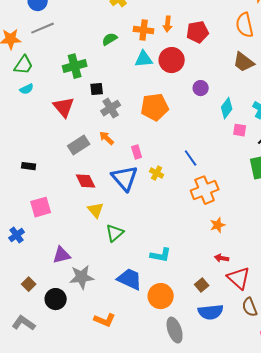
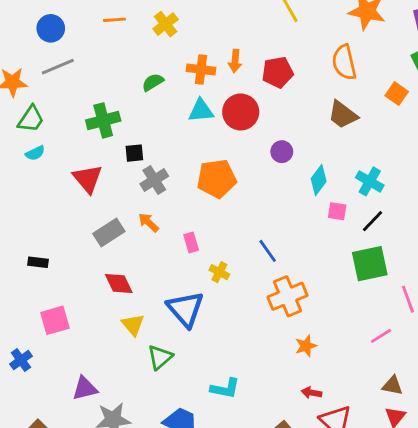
blue triangle: (125, 178) -> (185, 309), moved

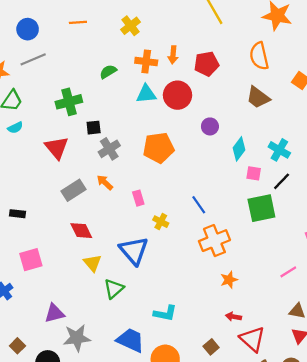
yellow cross: (166, 24) -> (131, 26), moved
green square: (370, 264) -> (261, 208), moved

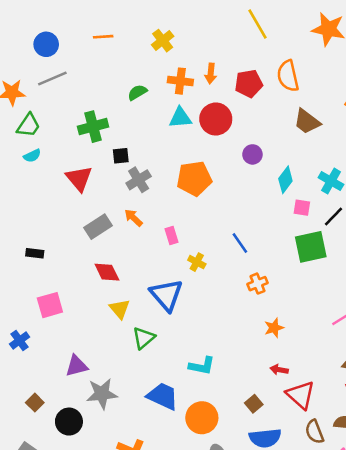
orange semicircle: (259, 56) -> (288, 76), moved
orange cross: (214, 241) -> (258, 284), size x0.6

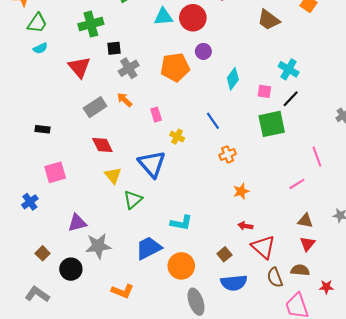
purple circle: (252, 154) -> (203, 51), moved
cyan diamond: (285, 180) -> (233, 79), moved
blue trapezoid: (163, 396) -> (149, 248), turned -52

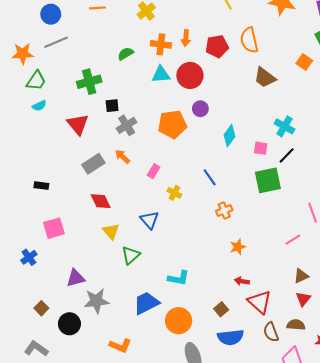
pink rectangle: (156, 115) -> (154, 171), turned 48
blue triangle: (152, 164) -> (149, 220), size x0.7
brown triangle: (305, 221) -> (301, 276), turned -35

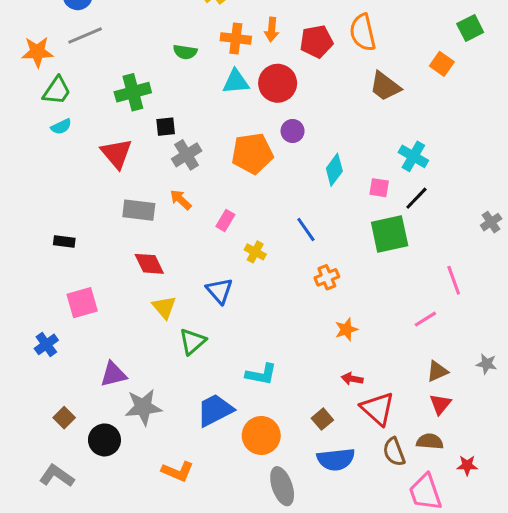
green semicircle: (126, 54) -> (185, 52), turned -140
gray rectangle: (93, 164) -> (139, 210), turned 40

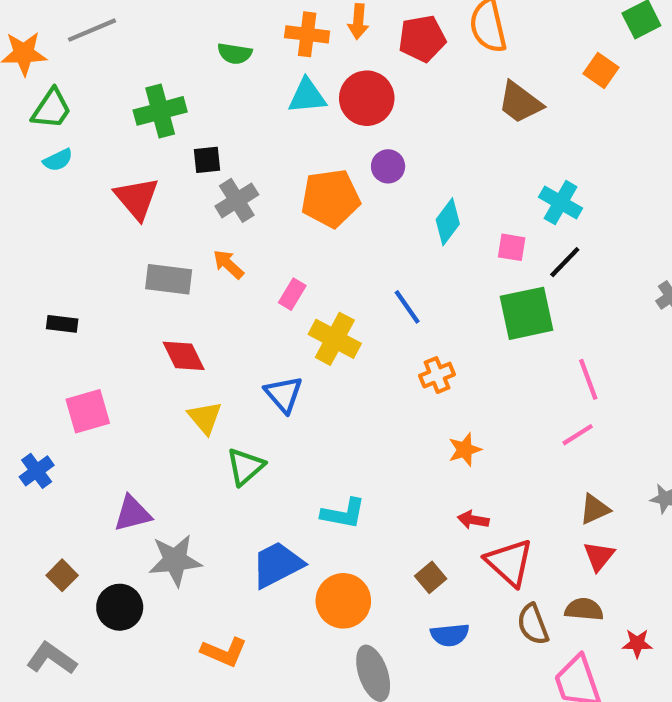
yellow cross: (255, 252) -> (335, 339), size x1.6
pink line: (454, 280) -> (588, 379), moved
blue semicircle: (336, 459) -> (450, 635), size x0.7

